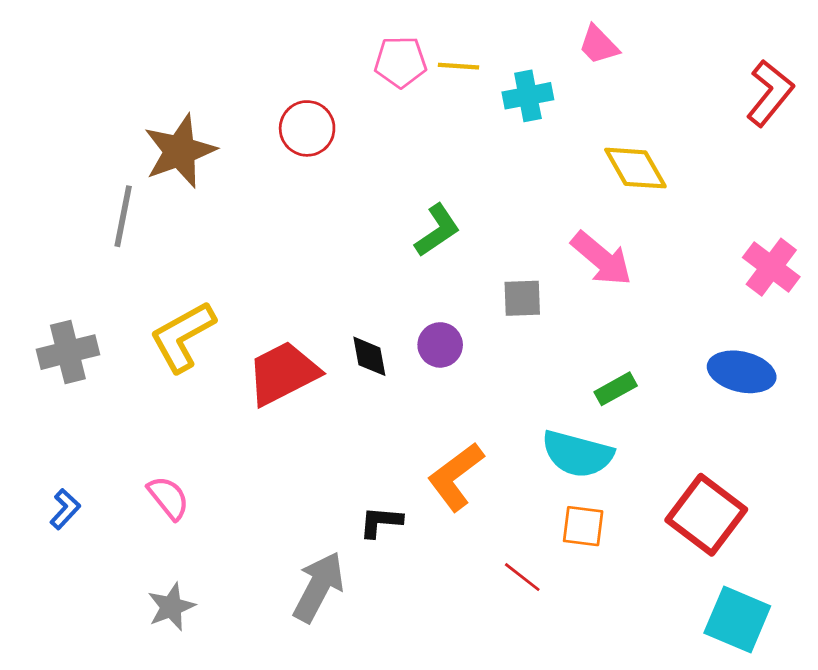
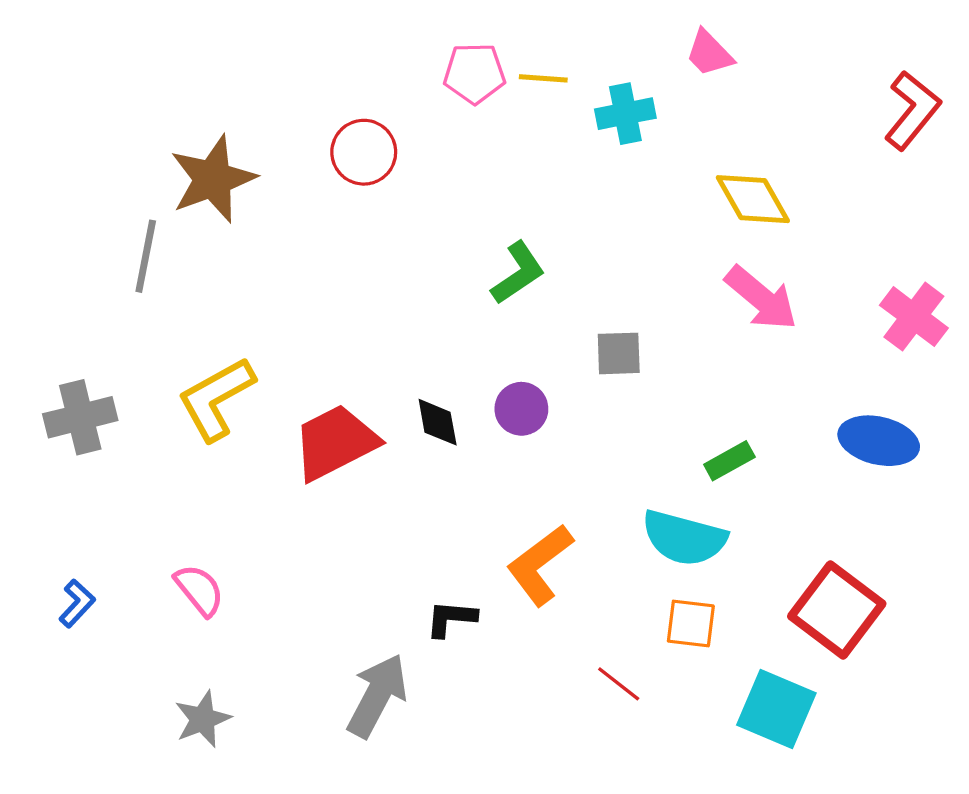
pink arrow: (601, 259) -> (761, 298), moved
cyan square: (737, 620) -> (776, 709), moved

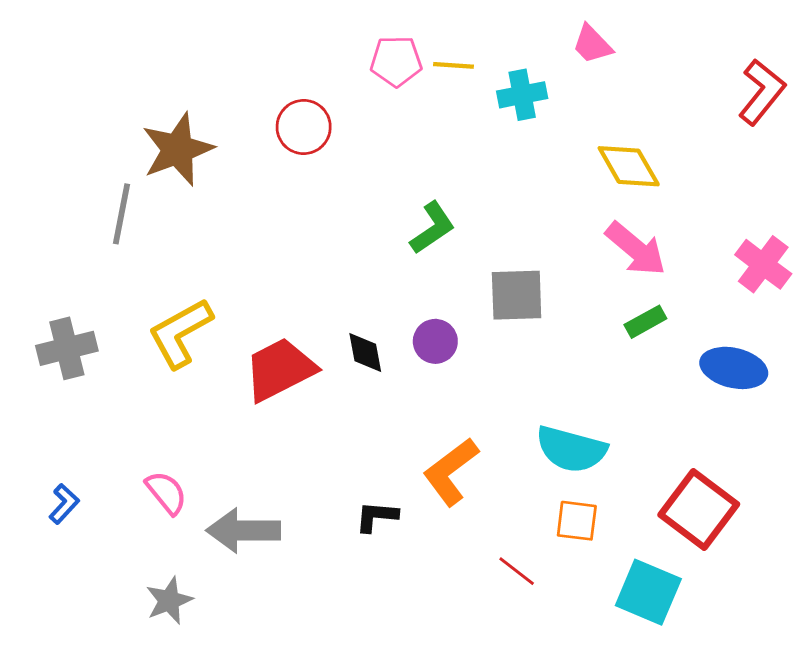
gray square: (619, 353) -> (517, 295), size x1.4
green rectangle: (729, 461) -> (645, 322), moved
gray arrow: (377, 696) -> (243, 530), moved, turned -118

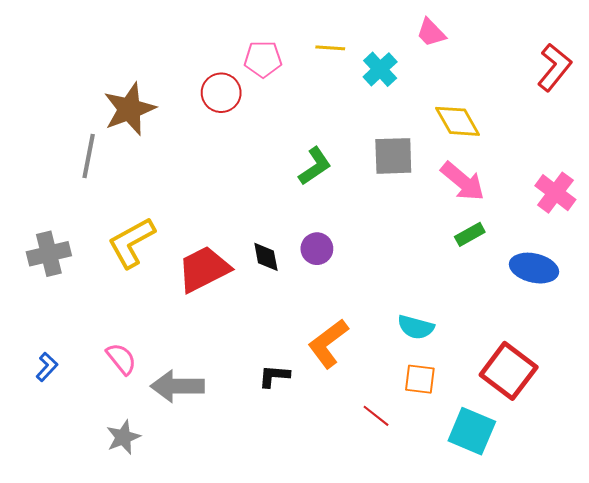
pink pentagon: (396, 61) -> (263, 59), moved
cyan cross: (522, 95) -> (380, 69), turned -32
gray square: (517, 295) -> (393, 156), moved
cyan semicircle: (571, 449) -> (416, 327), size x0.7

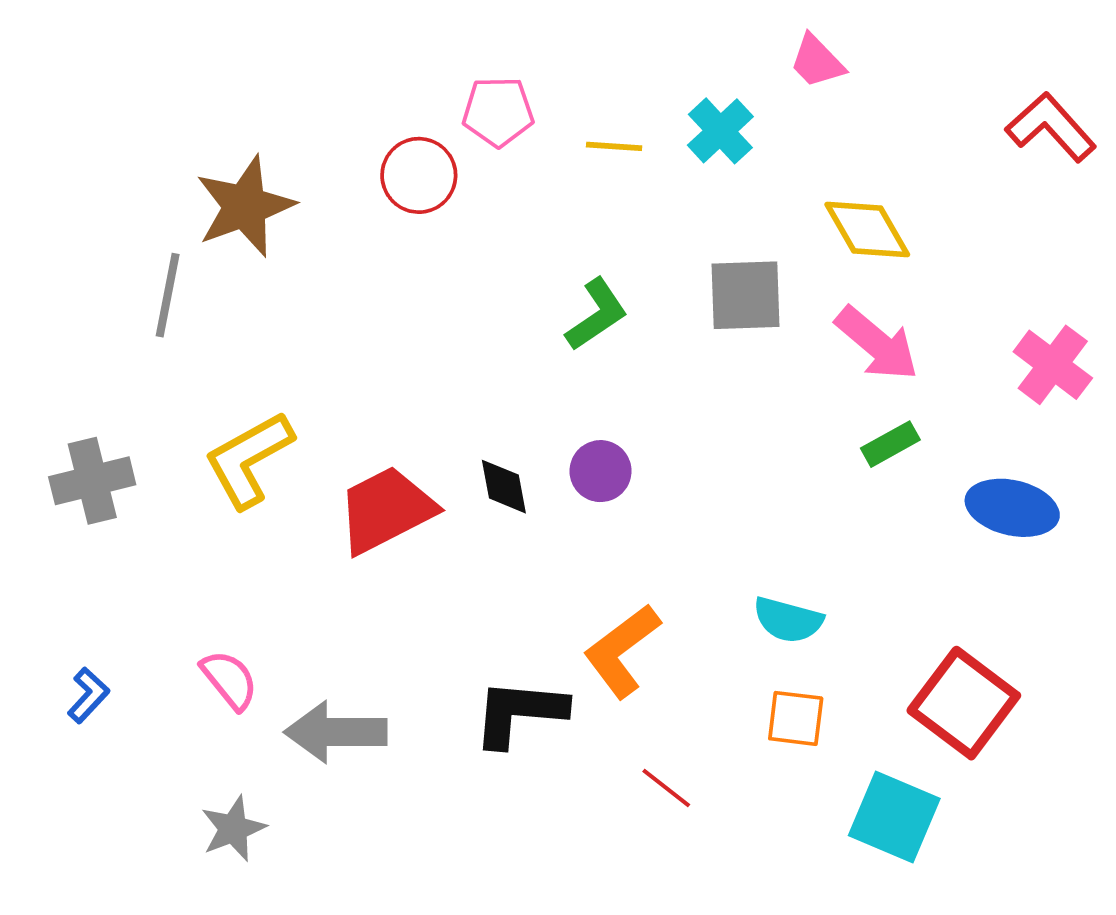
yellow line: (330, 48) -> (614, 146), moved
red L-shape: (554, 67) -> (1051, 127), turned -81
black L-shape: (274, 376) -> (519, 713), size x1.6
red line: (376, 416) -> (666, 788), moved

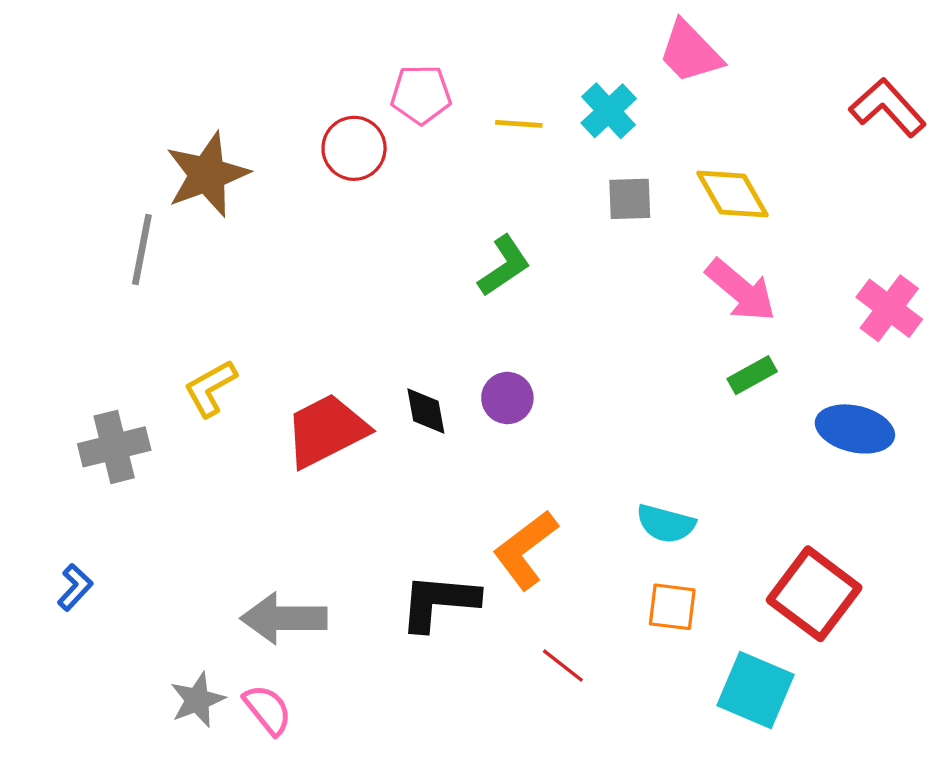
pink trapezoid: (817, 61) -> (690, 52), size x1.4
gray square: (745, 295) -> (630, 199), moved, size x0.7
yellow L-shape: (249, 459) -> (210, 388), size x0.7
gray cross: (92, 481) -> (114, 447), moved
pink semicircle: (229, 680) -> (268, 710), moved

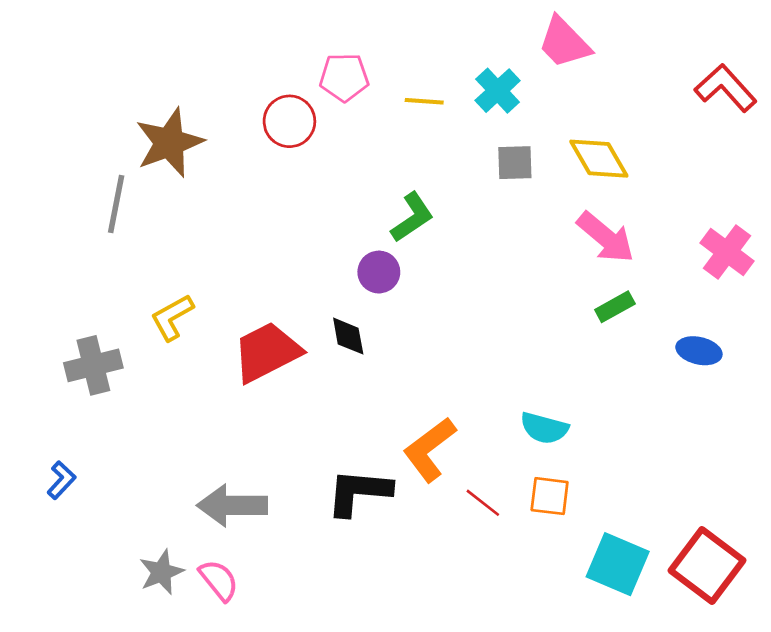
purple circle: (507, 398) -> (379, 272), moved
blue ellipse: (855, 429) -> (699, 351), size x0.7
red square: (814, 594) -> (707, 565), moved
red line: (563, 666) -> (483, 503), moved

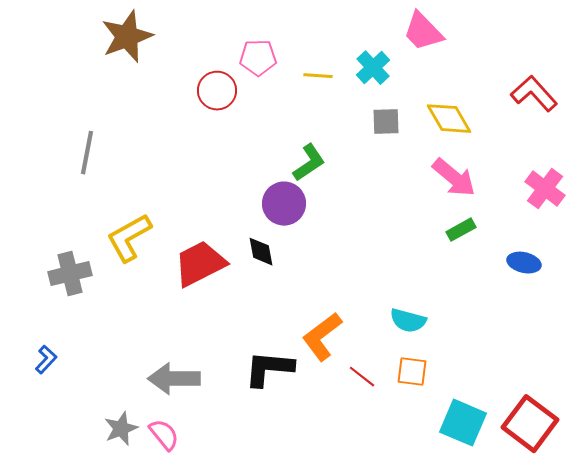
red L-shape: (726, 88) -> (534, 94), moved
brown star: (169, 143) -> (127, 37), moved
purple circle: (379, 272) -> (284, 204), size x1.4
yellow L-shape: (172, 317) -> (129, 238), size x1.4

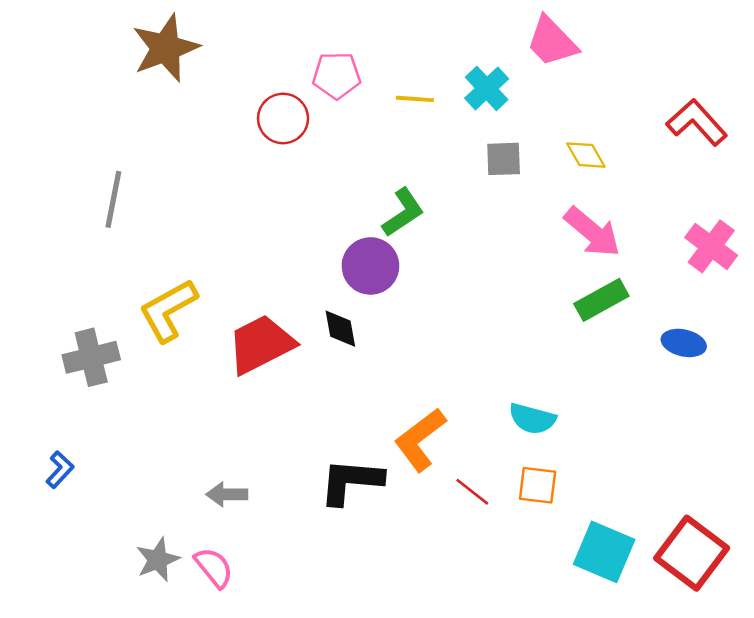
yellow diamond: (449, 119) -> (586, 155), size x0.7
green rectangle: (461, 230) -> (601, 300), size x1.4
gray arrow: (174, 379) -> (227, 494), size x0.6

